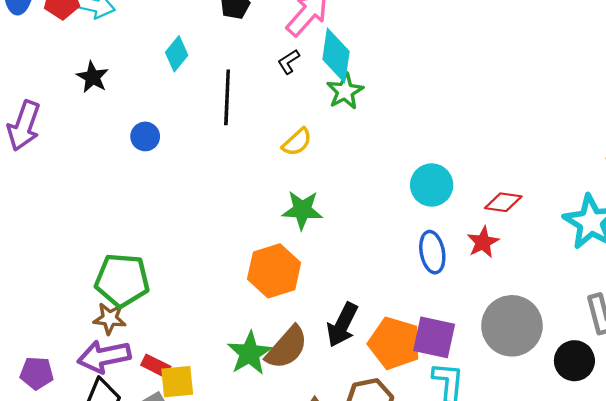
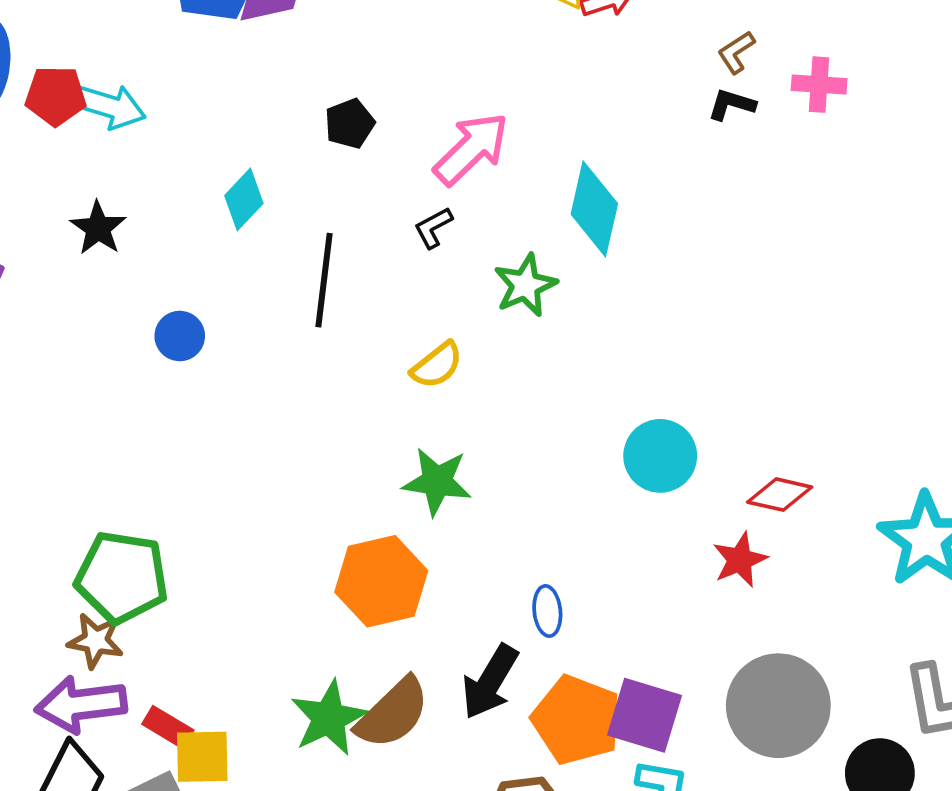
cyan diamond: (336, 55) -> (594, 209), moved
blue ellipse: (432, 252) -> (547, 611), moved, size x0.7

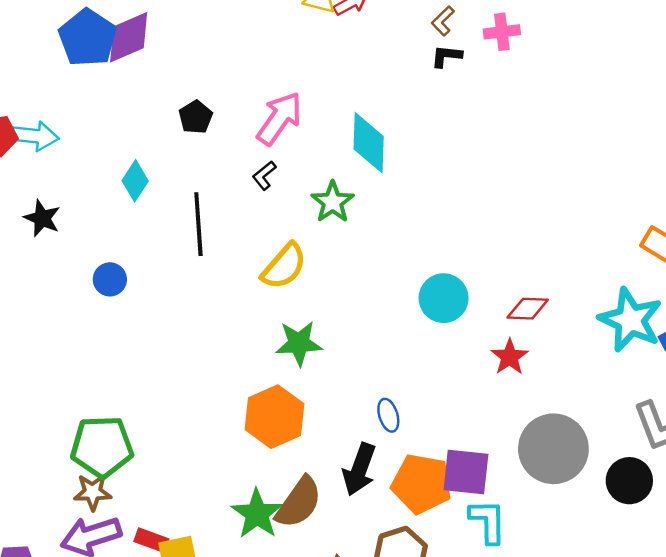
yellow semicircle: (437, 365) -> (284, 266), size x1.4

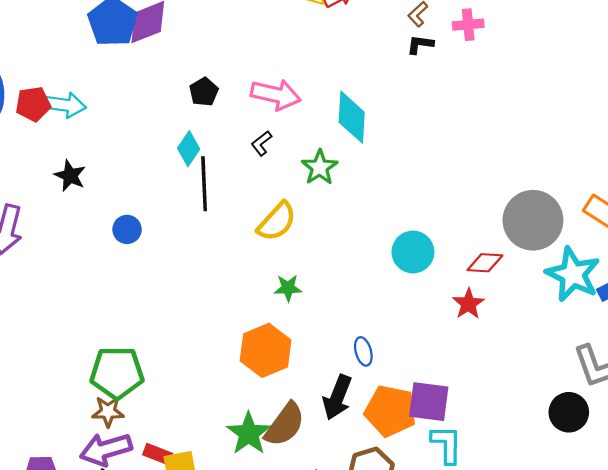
pink arrow: (279, 118) -> (276, 95), turned 66
cyan diamond: (135, 181) -> (189, 149), moved
green star: (299, 343) -> (288, 288), size x0.7
gray circle: (553, 449) -> (533, 220), moved

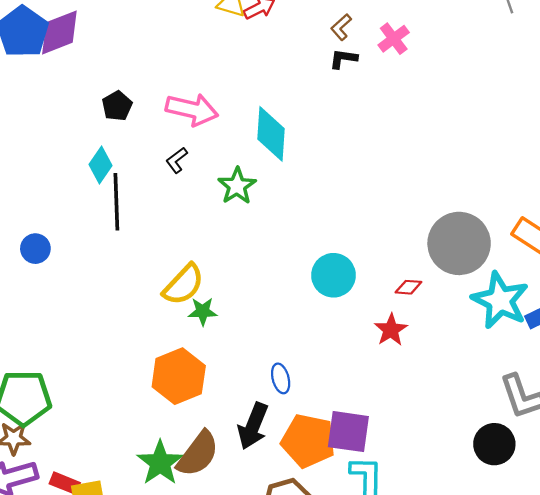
pink cross: (468, 25) -> (394, 39), turned -32
yellow semicircle: (277, 222) -> (183, 285), moved
red diamond: (485, 263) -> (408, 287), size x0.7

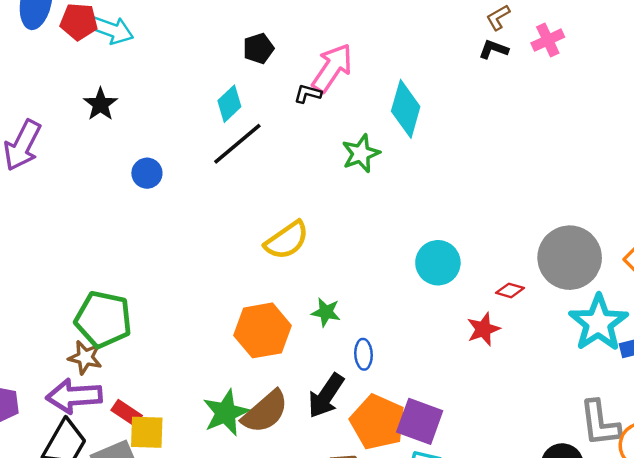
pink arrow: (192, 110) -> (332, 68), turned -81
black L-shape: (177, 160) -> (308, 94), moved, turned 40
black line: (116, 202) -> (237, 144), turned 40
green star: (203, 311) -> (326, 312), moved

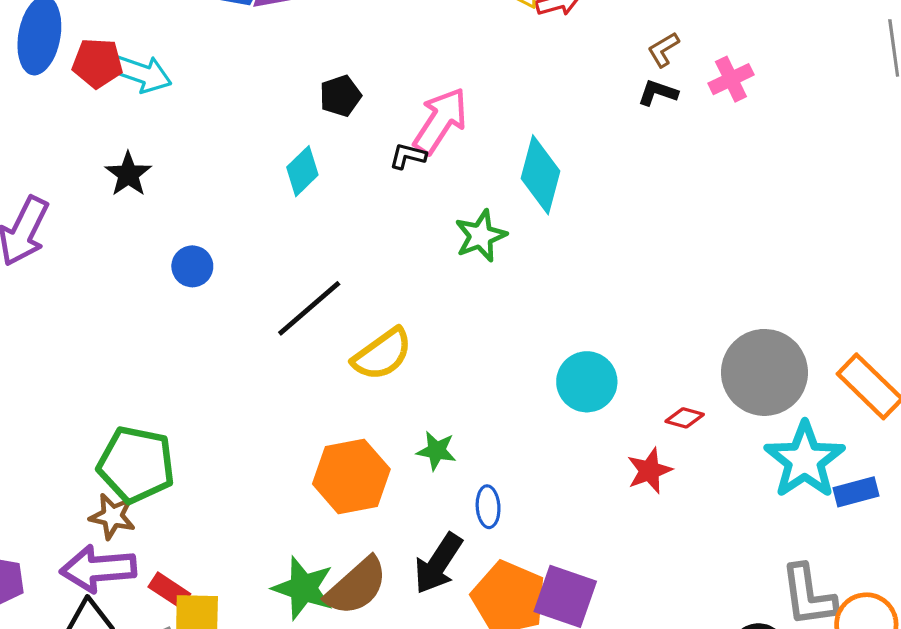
black line: (237, 144) -> (309, 308), moved
green star: (226, 413) -> (303, 588), turned -30

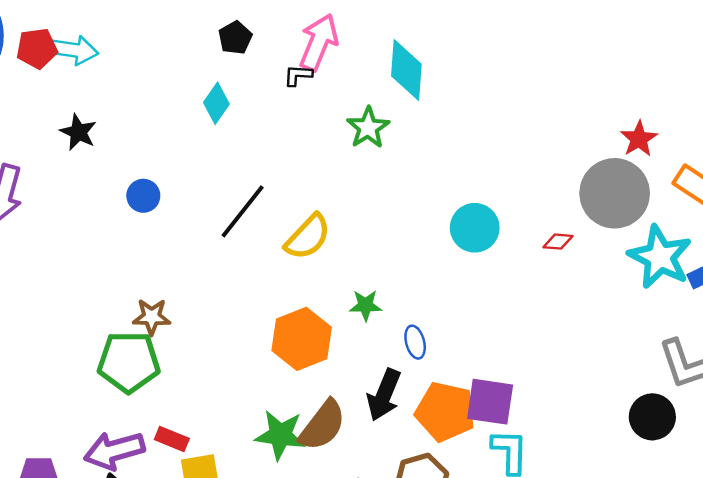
red star: (649, 471) -> (639, 139), moved
brown star: (112, 516) -> (152, 317), moved
red rectangle: (169, 590) -> (172, 439), moved

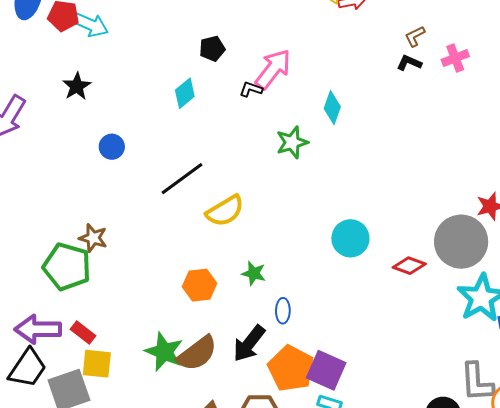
cyan diamond: (406, 70) -> (332, 108), size x0.7
red diamond: (558, 242) -> (409, 266), size x1.4
orange hexagon: (302, 339) -> (200, 285), size x0.7

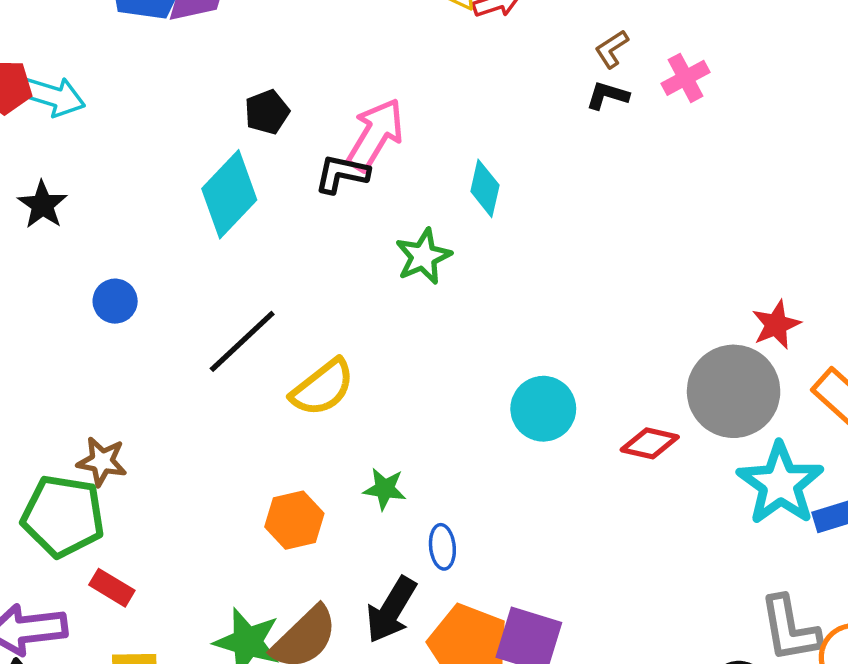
black L-shape: (251, 89) -> (342, 174), size x1.4
cyan diamond: (185, 93) -> (229, 194), size x1.6
red rectangle: (83, 332) -> (112, 588), moved

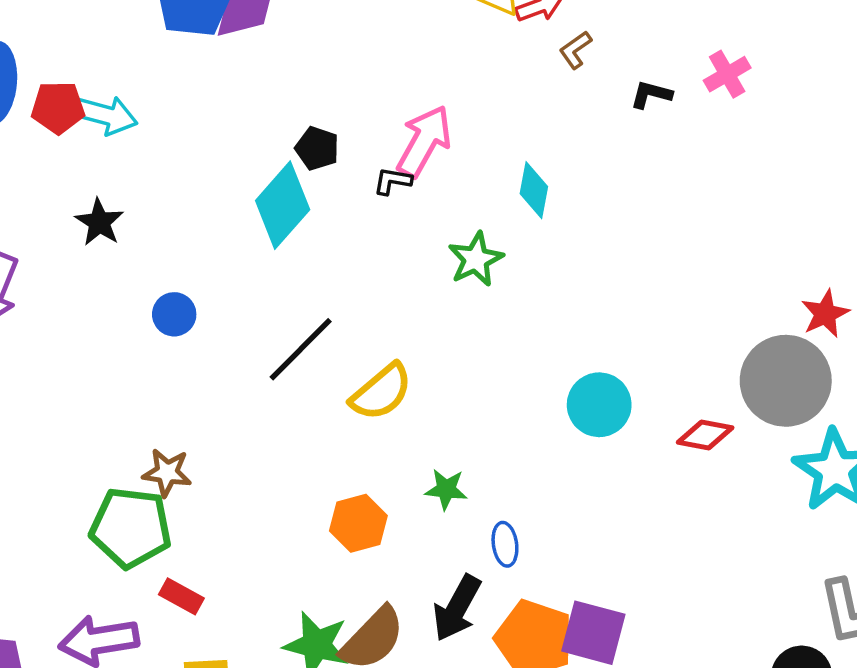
brown L-shape: (612, 49) -> (575, 50), moved
black pentagon: (267, 112) -> (317, 148), moved, turned -30
black L-shape: (342, 174) -> (393, 181), size x0.7

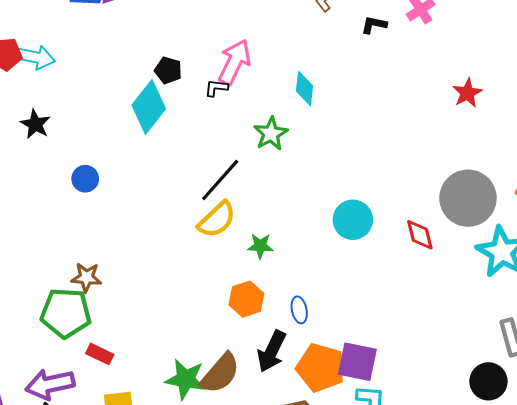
red star: (825, 314) -> (467, 93), moved
black line: (301, 349) -> (220, 180), moved
red diamond: (705, 435) -> (420, 235), turned 68
green star: (446, 489) -> (260, 246), moved
orange hexagon: (358, 523) -> (246, 299), moved

